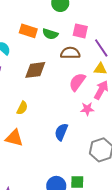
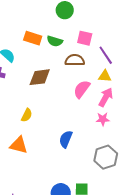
pink star: (87, 109) -> (103, 119), moved

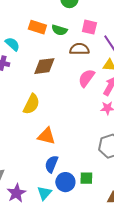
yellow semicircle: (27, 115) -> (31, 104), size x1.5
blue semicircle: (66, 139) -> (51, 164), moved
orange triangle: (19, 145) -> (46, 136), moved

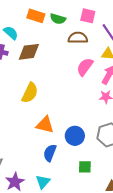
brown diamond: (44, 66) -> (29, 52), moved
blue circle: (65, 182) -> (75, 136), moved

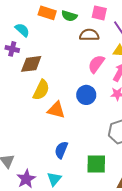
brown diamond: (29, 52) -> (31, 64), moved
orange triangle: (45, 125) -> (56, 110), moved
blue circle: (75, 136) -> (86, 95), moved
green square: (85, 167) -> (96, 164), size x1.5

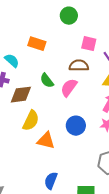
green semicircle: (69, 16) -> (47, 81), moved, turned 35
pink semicircle: (96, 64) -> (69, 88), moved

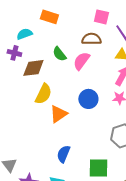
cyan semicircle: (12, 61) -> (24, 34), turned -63
orange triangle: (46, 141) -> (58, 114), turned -48

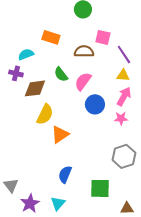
brown semicircle: (91, 39) -> (84, 51), moved
blue circle: (88, 99) -> (95, 104), moved

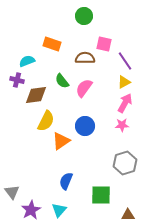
yellow triangle: (123, 75) -> (124, 82), turned -32
blue circle: (95, 104) -> (85, 126), moved

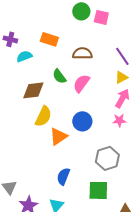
pink square: (104, 44) -> (101, 17), moved
purple cross: (17, 80) -> (10, 39), moved
gray hexagon: (125, 163) -> (107, 158), moved

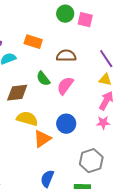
yellow triangle: (121, 77) -> (105, 80), turned 40
yellow semicircle: (43, 116) -> (27, 119), turned -100

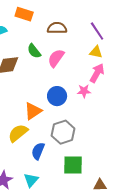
yellow semicircle: (27, 119) -> (18, 133), moved, turned -55
pink star: (103, 123) -> (84, 91), moved
gray hexagon: (91, 161) -> (63, 132), moved

